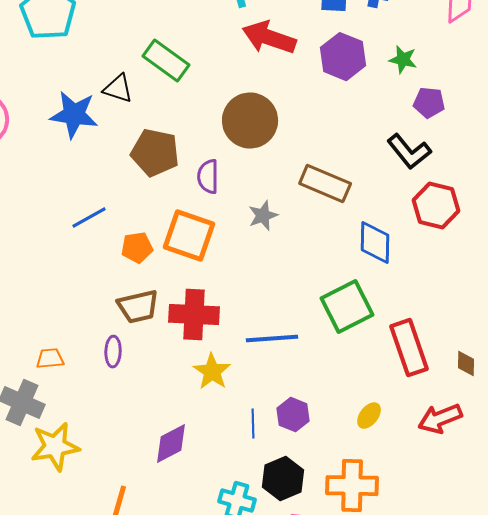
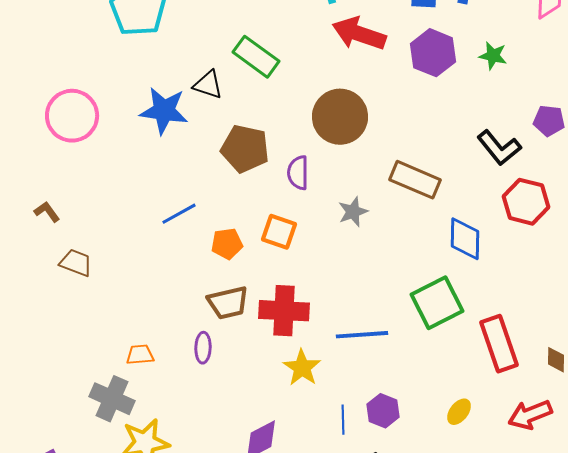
purple pentagon: (429, 103) -> (549, 121), moved
orange square: (189, 236) -> (279, 232), size x0.7

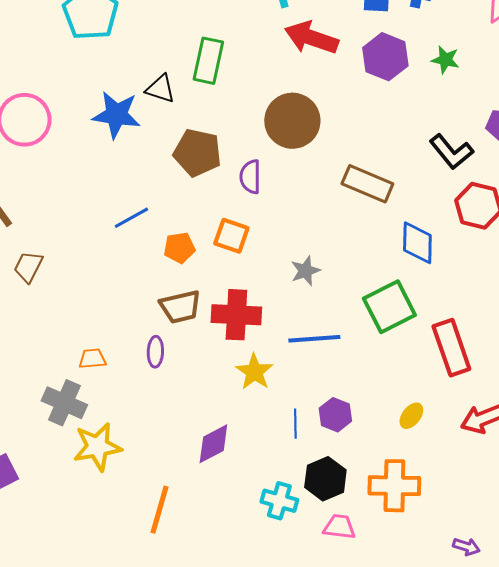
green rectangle: (256, 57) -> (208, 61), turned 66
gray star: (353, 212) -> (305, 271), moved
brown trapezoid: (76, 263) -> (28, 267), turned -84

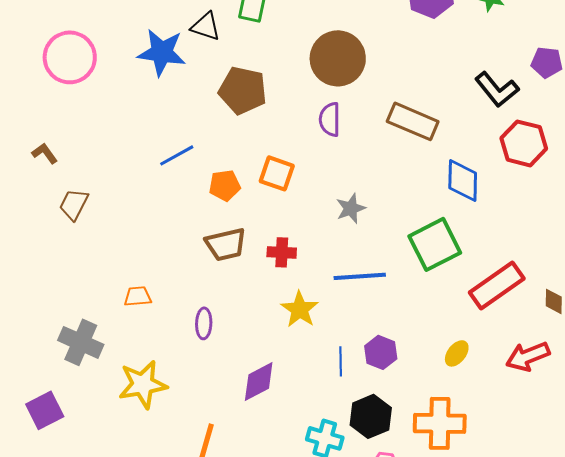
purple semicircle: (250, 177) -> (330, 119), moved
red cross: (236, 315) -> (282, 252), size x0.6
red rectangle: (451, 348) -> (497, 285), turned 74
purple ellipse: (155, 352) -> (204, 323), moved
gray cross: (64, 403) -> (81, 342), moved

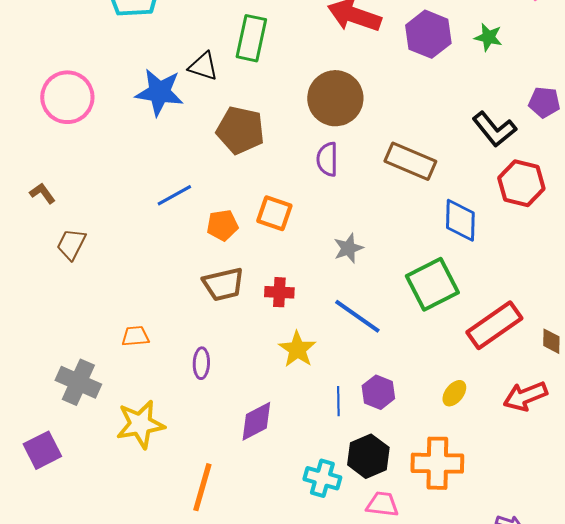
blue line: (360, 276) -> (357, 316), turned 39

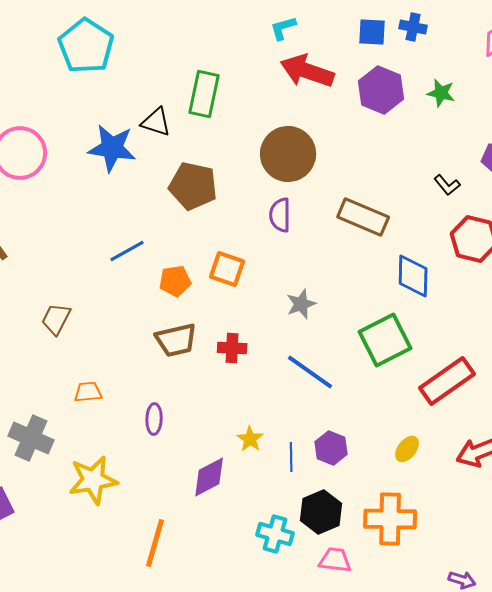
black L-shape: (494, 129) -> (447, 185), size x0.6
brown trapezoid: (71, 244) -> (56, 319), moved
yellow star: (297, 349) -> (250, 439), moved, size x0.7

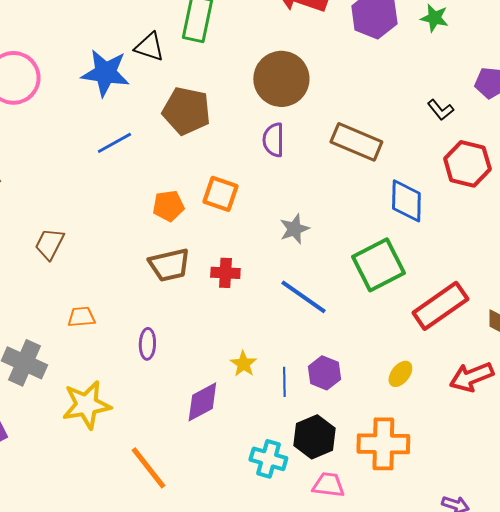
blue line: (127, 251) -> (114, 143), moved
orange line: (155, 543) -> (148, 468), turned -54

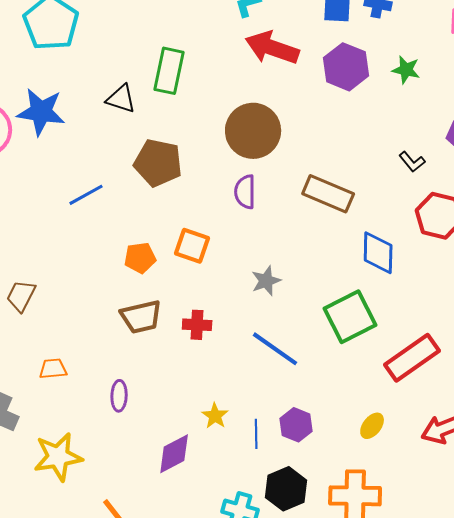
blue star: (105, 73) -> (41, 112), moved

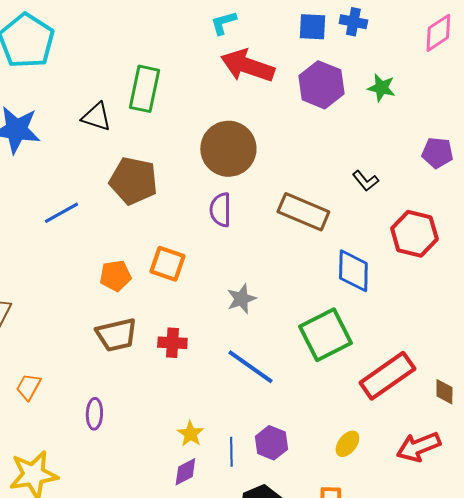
black L-shape: (412, 162) -> (365, 181), moved
orange trapezoid: (53, 369) -> (28, 387), turned -56
purple diamond: (174, 454) -> (185, 472), moved, size x0.7

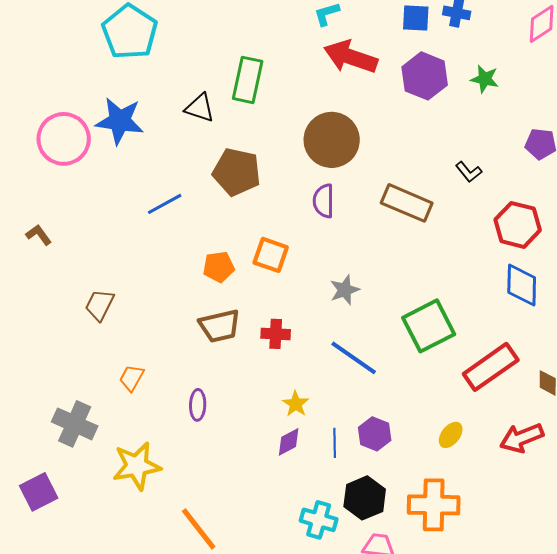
blue diamond: (353, 271) -> (522, 285), moved
yellow star: (190, 434) -> (296, 404), moved
purple diamond: (185, 472) -> (289, 442), moved

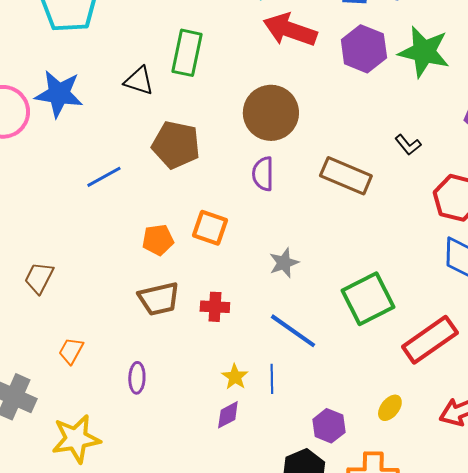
green star: (485, 79) -> (424, 52), size x1.8
purple hexagon: (375, 434) -> (329, 426), moved
blue line: (335, 443) -> (272, 379), moved

